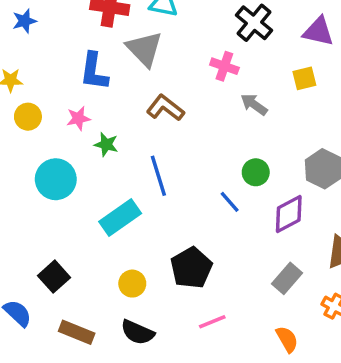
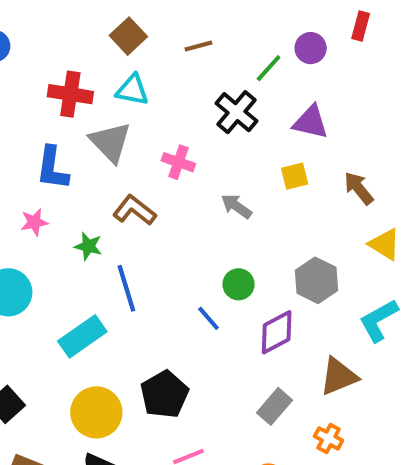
pink cross: (224, 66) -> (178, 162), moved
green star: (106, 144) -> (88, 246), moved
yellow circle: (132, 284) -> (96, 412), size x1.6

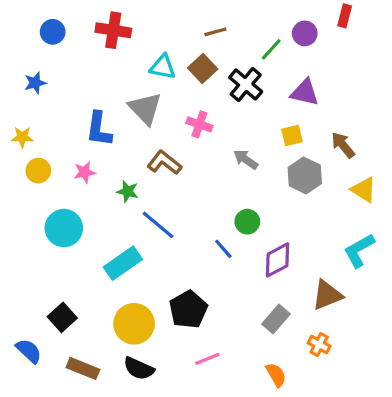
brown square: (128, 36) -> (203, 69), moved
red cross: (70, 94) -> (113, 30), moved
gray hexagon: (317, 280) -> (305, 175), moved
blue line: (126, 288) -> (158, 225), turned -33

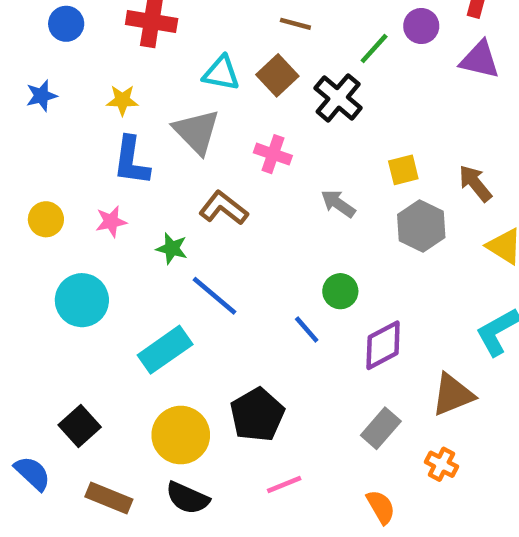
brown line: (215, 32) -> (295, 24), turned 30
purple triangle: (305, 92) -> (480, 60), moved
yellow star: (22, 137) -> (122, 100), moved

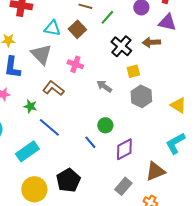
green line: (374, 48) -> (107, 17), moved
black cross: (338, 98) -> (121, 46), moved
brown arrow: (475, 183) -> (151, 42), moved, turned -54

